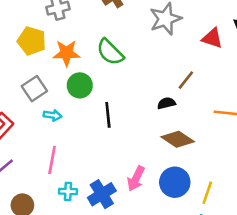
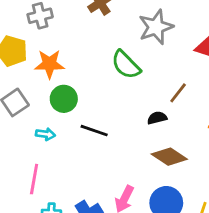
green semicircle: (110, 52) -> (126, 65), moved
cyan arrow: (53, 115) -> (45, 134), moved
black line: (108, 115) -> (94, 131), turned -65

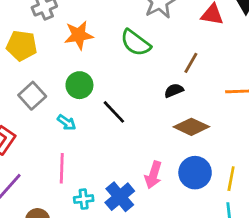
orange star: (49, 64) -> (79, 35), moved
black line: (94, 131) -> (114, 112), turned 36
cyan arrow: (45, 134) -> (67, 122), turned 36

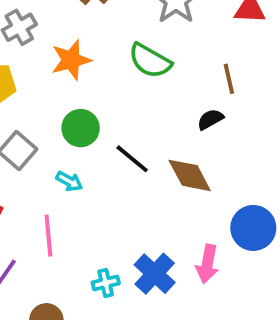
brown line: (191, 63) -> (229, 79), turned -35
brown diamond: (191, 127) -> (190, 175), moved, turned 44
pink line: (62, 168) -> (48, 236), moved
pink arrow: (153, 175) -> (207, 264), moved

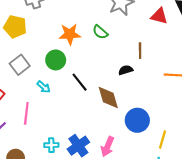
orange star: (71, 60) -> (70, 34), moved
green semicircle: (150, 61) -> (100, 32), size x0.7
blue circle: (253, 228) -> (137, 120), moved

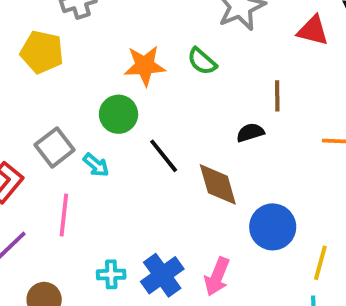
gray square: (20, 65) -> (55, 147), moved

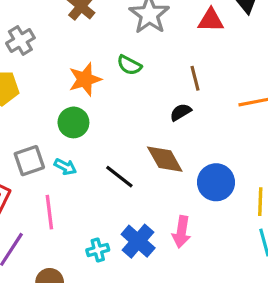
gray square: (55, 147) -> (29, 161), turned 32
black line: (164, 156) -> (119, 177), moved

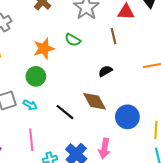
brown line: (195, 78) -> (113, 36), moved
pink line: (49, 212) -> (31, 140), moved

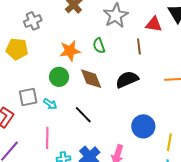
green semicircle: (73, 40) -> (99, 46), turned 35
black semicircle: (105, 71) -> (127, 79), size x1.6
brown diamond: (95, 101) -> (91, 79), moved

